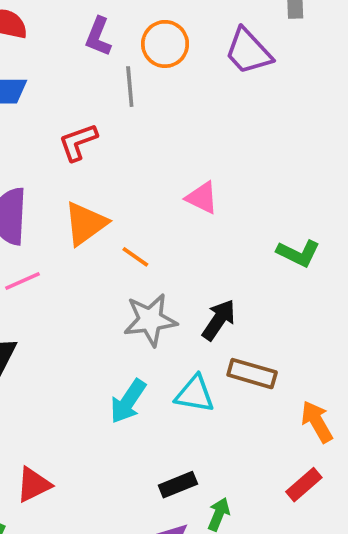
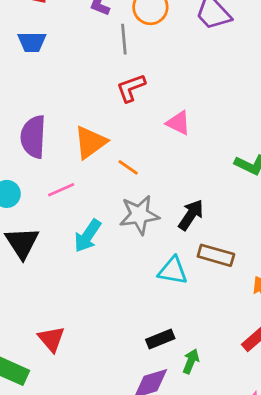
red L-shape: (78, 142) -> (131, 88), moved
pink line: (22, 281) -> (61, 190), moved
cyan arrow: (128, 401) -> (88, 236), moved
red triangle: (34, 485) -> (51, 339), turned -44

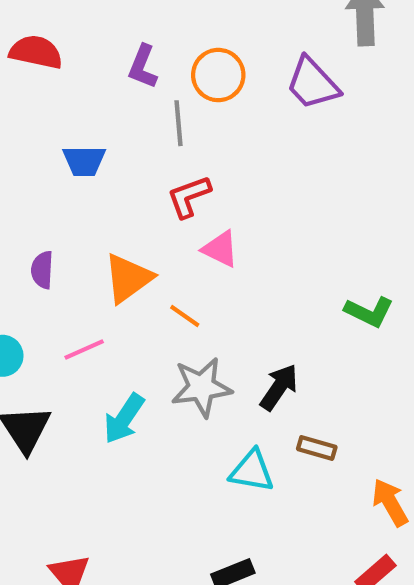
blue trapezoid: (32, 42) -> (84, 161), moved
pink triangle: (178, 123) -> (220, 249), moved
purple semicircle: (33, 137) -> (42, 270), size x0.6
brown rectangle: (216, 255) -> (317, 448), size x0.7

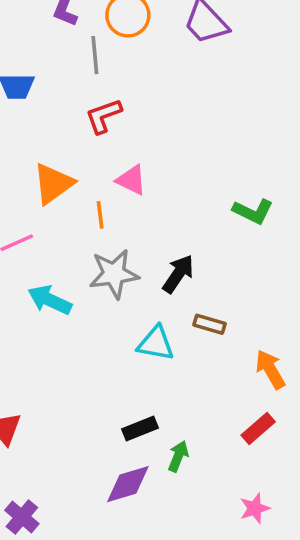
pink triangle: (220, 249) -> (131, 180), moved
orange line: (185, 316) -> (100, 215), turned 48
cyan arrow: (124, 419) -> (50, 300), turned 81

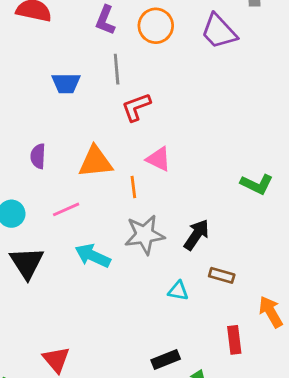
gray line: (95, 55) -> (117, 69), moved
orange triangle: (53, 184) -> (95, 162), turned 30
cyan triangle: (156, 343) -> (178, 291), size x0.7
red rectangle: (258, 428) -> (234, 340), moved, turned -56

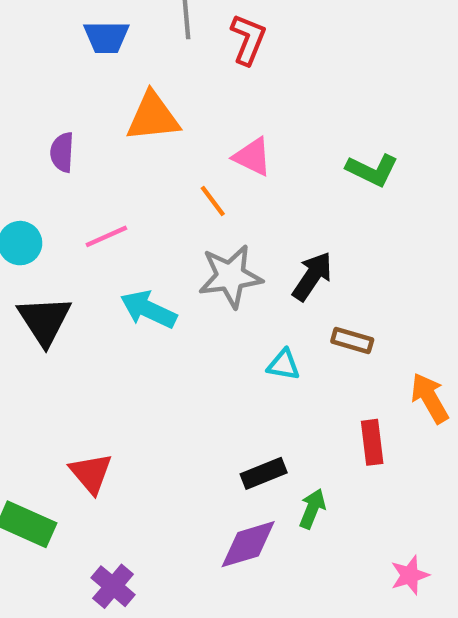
red L-shape: (136, 107) -> (248, 39), moved, turned 132
orange triangle: (95, 162) -> (153, 117), moved
green L-shape: (257, 184) -> (372, 170), moved
orange line: (133, 187) -> (213, 201), turned -30

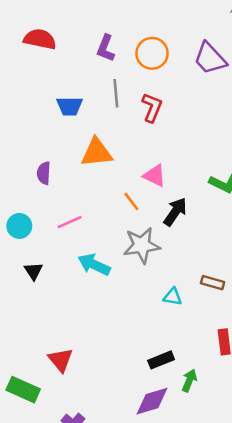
black arrow: (312, 276) -> (175, 212), moved
black triangle: (44, 321) -> (33, 271), size x0.6

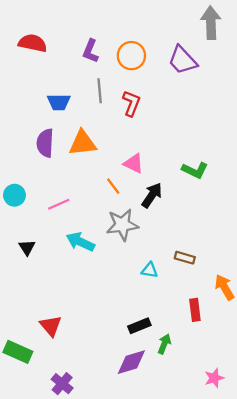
purple semicircle: (44, 173) -> (45, 143), moved, size x1.4
cyan circle: (19, 226) -> (14, 195), moved

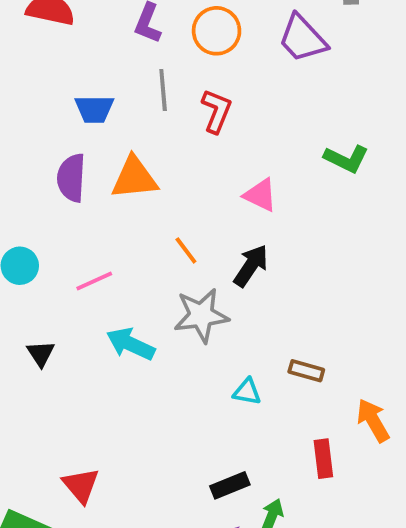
pink triangle: (134, 163) -> (260, 195), moved
green L-shape: (195, 170) -> (346, 159), moved

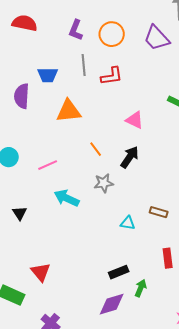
red L-shape: (217, 111) -> (112, 76), turned 60
purple semicircle: (71, 178) -> (22, 96), moved
gray star: (201, 315) -> (104, 183), size x0.7
black triangle: (41, 354) -> (20, 213), moved

